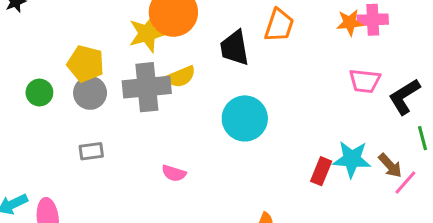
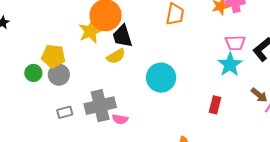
black trapezoid: (235, 48) -> (122, 36), moved
gray cross: (147, 87) -> (100, 106), moved
green circle: (39, 93) -> (33, 73), moved
cyan star: (352, 159) -> (230, 65), moved, turned -30

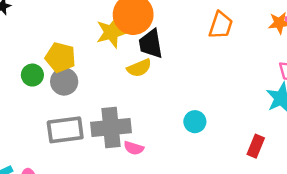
cyan circle: (161, 78) -> (195, 122), moved, size x0.6
gray rectangle: (65, 112) -> (65, 130), size x1.8

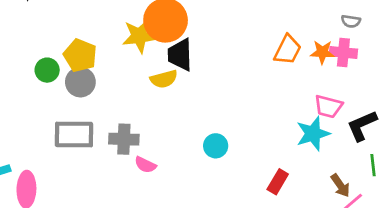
orange trapezoid: (221, 25) -> (288, 50), moved
gray cross: (111, 128) -> (124, 139), size x0.7

